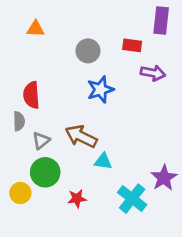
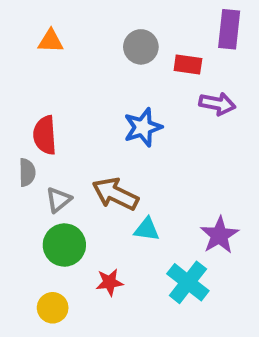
gray circle: (88, 51) -> (141, 47), moved
purple star: (164, 178) -> (219, 235), moved
yellow circle: (20, 193) -> (53, 308), moved

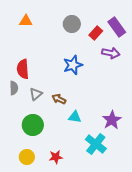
purple rectangle: (229, 29) -> (117, 27), moved, turned -42
red rectangle: (188, 65) -> (96, 33), turned -56
brown arrow: (115, 194) -> (59, 99), size x0.6
gray triangle: (58, 200) -> (36, 94), moved
red star: (109, 282) -> (56, 157), moved

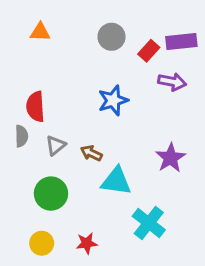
purple rectangle: (117, 27) -> (181, 41), turned -60
cyan triangle: (75, 117) -> (116, 181), size x1.5
purple star: (112, 120) -> (170, 158), moved

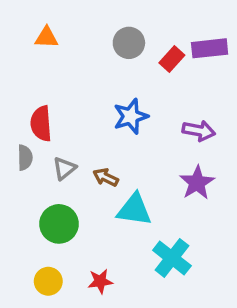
purple arrow: (172, 82) -> (199, 131), moved

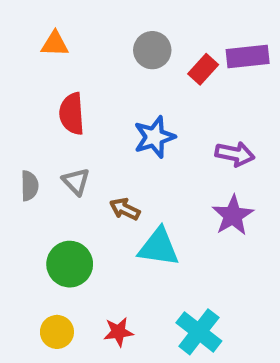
red semicircle: (41, 124) -> (72, 114), moved
gray triangle: (64, 168) -> (76, 182), moved, turned -35
cyan cross: (172, 258) -> (199, 332), moved

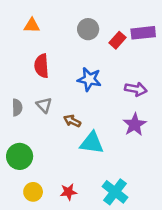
blue star: (154, 137) -> (89, 79), turned 30
green circle: (70, 264) -> (20, 156), moved

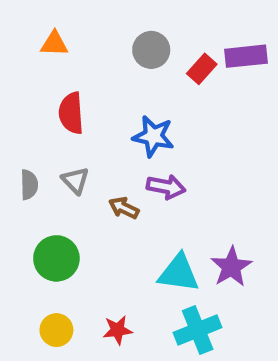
purple arrow: (136, 89) -> (166, 187), moved
purple star: (135, 125) -> (231, 267), moved
cyan triangle: (92, 143) -> (179, 273), moved
green circle: (20, 156) -> (56, 258), moved
cyan cross: (115, 192) -> (198, 330), turned 30

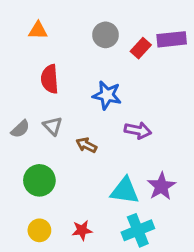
gray semicircle: (29, 185) -> (20, 129), turned 48
purple arrow: (166, 187) -> (138, 130), moved

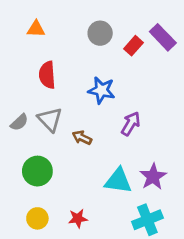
purple rectangle: (172, 39) -> (163, 37), turned 52
gray triangle: (53, 126) -> (50, 120), size x1.4
purple arrow: (138, 130) -> (131, 124), turned -70
cyan cross: (138, 230) -> (147, 220), moved

